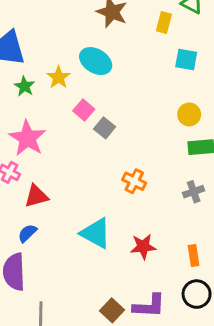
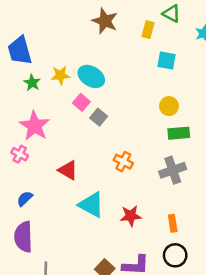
cyan ellipse: (96, 61) -> (91, 76), moved
yellow star: (59, 77) -> (60, 75), turned 30
gray cross: (194, 192) -> (173, 170), size x1.5
red triangle: (36, 196) -> (68, 170), moved, turned 45
blue semicircle: (27, 233) -> (25, 199), moved

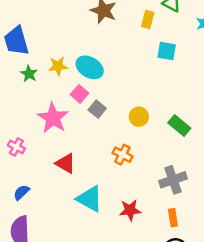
yellow circle: (169, 106) -> (139, 117), moved
pink star: (35, 126) -> (53, 118), moved
green rectangle: (179, 133) -> (179, 126), turned 45
gray cross: (173, 170) -> (173, 180), moved

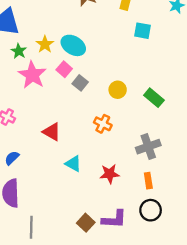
yellow star: (58, 66) -> (45, 44), turned -30
pink star: (53, 118) -> (32, 75), moved
cyan triangle: (90, 199) -> (73, 164), size x0.7

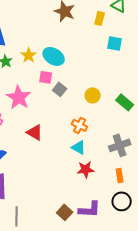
pink square: (64, 69) -> (46, 77), turned -32
pink star: (32, 75) -> (19, 97), moved
cyan triangle: (73, 164) -> (79, 147), moved

